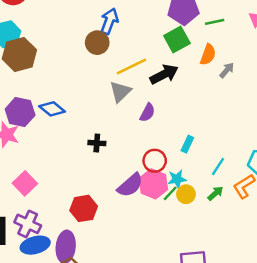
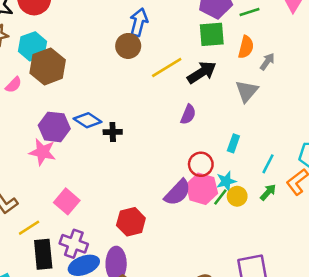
green square: (177, 39) -> (212, 34), turned 30
gray triangle: (120, 92) -> (247, 91), moved
black cross: (97, 143) -> (113, 132), moved

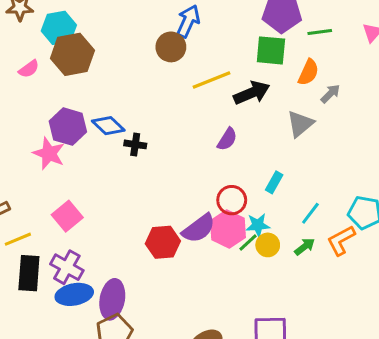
red hexagon: (131, 222) -> (163, 242), moved

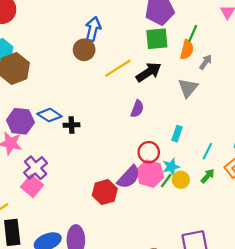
green line: (320, 32) -> (193, 33), moved, turned -48
purple cross: (67, 267) -> (36, 168), moved, turned 30

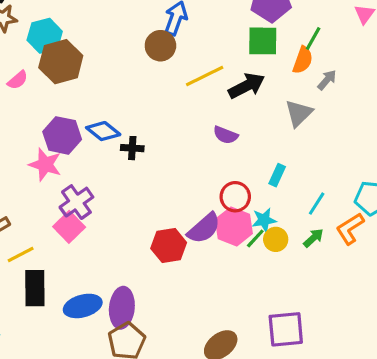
purple semicircle: (137, 109) -> (225, 135), turned 84

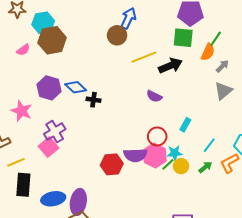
gray triangle: (299, 113) -> (223, 91), moved
pink star: (45, 165) -> (22, 111), moved
purple semicircle: (204, 228) -> (135, 155), turned 35

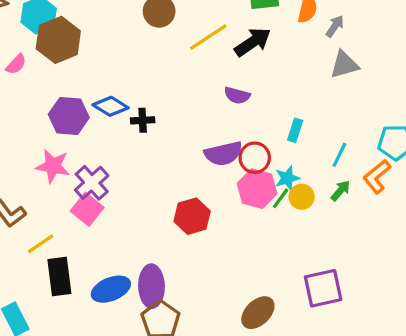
gray triangle: (223, 91) -> (344, 65), turned 36
pink star: (22, 111) -> (53, 166), moved
purple semicircle: (135, 155) -> (223, 154), moved

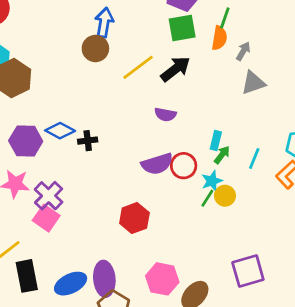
pink hexagon: (257, 189) -> (162, 279), moved
green arrow: (340, 191) -> (222, 155), moved

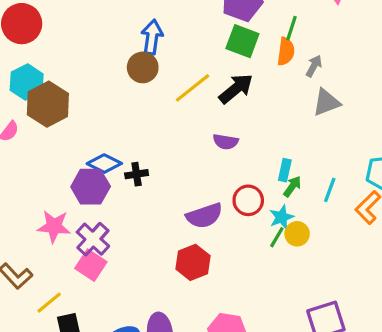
green square: (182, 28) -> (242, 41), turned 32
purple hexagon: (26, 141) -> (91, 187), moved
purple semicircle: (157, 164) -> (204, 216), moved

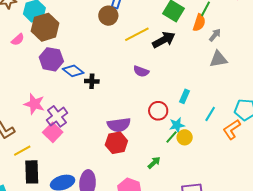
purple semicircle: (226, 142) -> (141, 71), moved
purple hexagon: (91, 187) -> (51, 59), moved
green arrow: (292, 187) -> (154, 163), moved
purple semicircle: (204, 216) -> (119, 125), moved

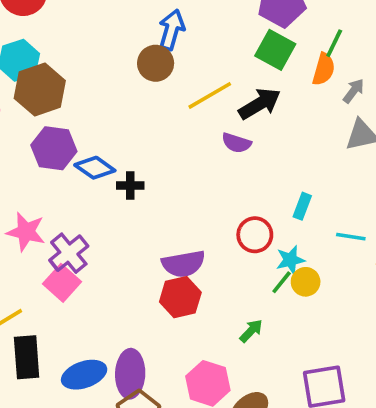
purple semicircle: (141, 71) -> (236, 143), moved
cyan line: (210, 114) -> (351, 237), turned 70

